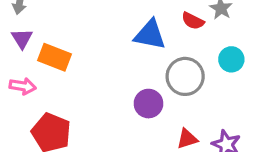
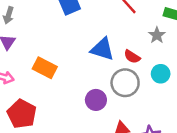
red semicircle: (193, 21) -> (132, 57), moved
orange rectangle: (54, 57) -> (45, 68), moved

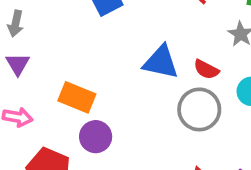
purple circle: (96, 100) -> (96, 137), moved

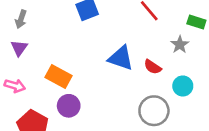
gray circle: (199, 109) -> (154, 111), moved

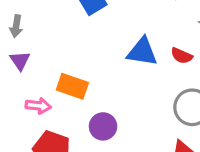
pink arrow: (15, 86) -> (38, 106), moved
purple circle: (69, 106) -> (103, 126), moved

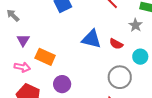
gray arrow: (16, 26) -> (13, 15), turned 120
purple triangle: (20, 61) -> (23, 40), moved

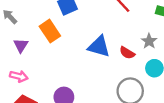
gray star: (136, 25) -> (149, 41), moved
orange rectangle: (45, 57) -> (50, 31), moved, turned 30

